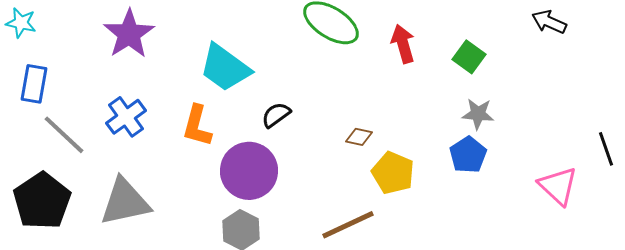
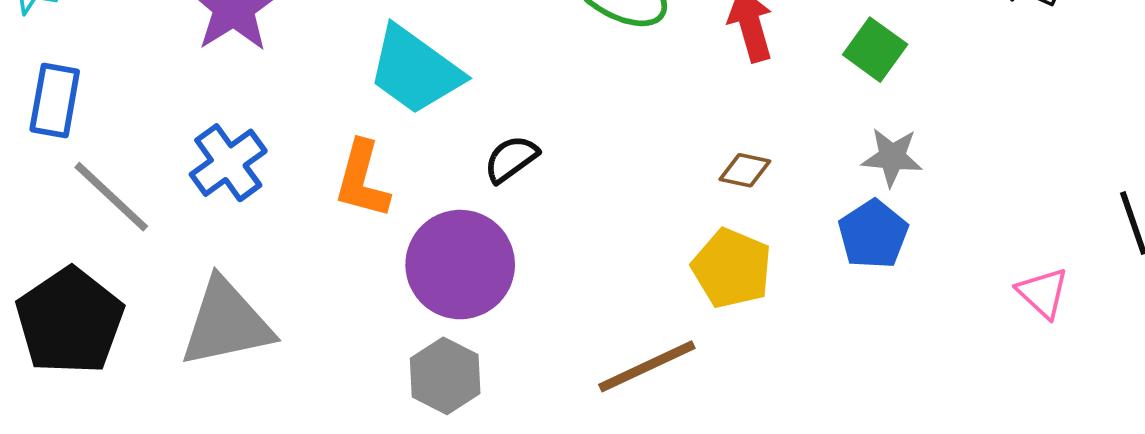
brown diamond: (359, 137) -> (745, 170), moved
pink triangle: (558, 186) -> (1043, 293), size x0.7

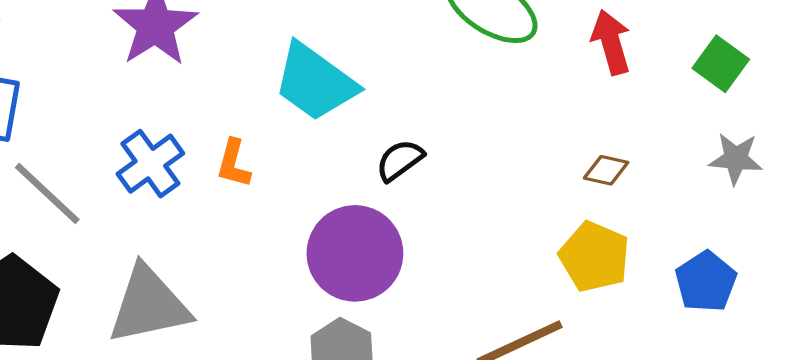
orange L-shape: (362, 180) -> (234, 164), moved, size x0.7
blue pentagon: (873, 234) -> (706, 282), moved

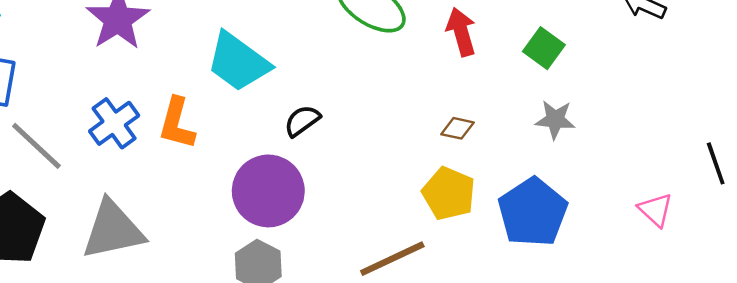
orange L-shape: (234, 164) -> (177, 123), size x1.4
blue pentagon: (706, 282) -> (533, 212), size x1.5

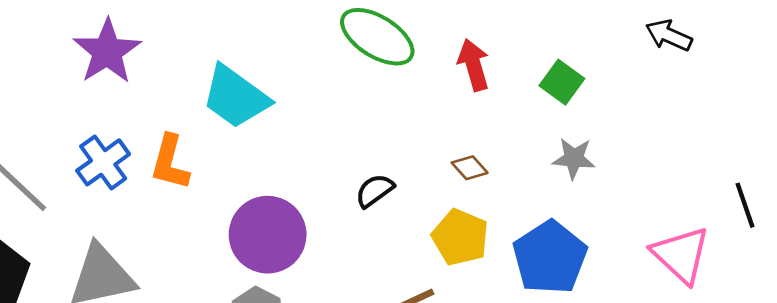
black semicircle: (302, 121) -> (375, 191), moved
brown diamond: (457, 128) -> (470, 168), turned 36
pink triangle: (655, 210) -> (681, 255), size x1.6

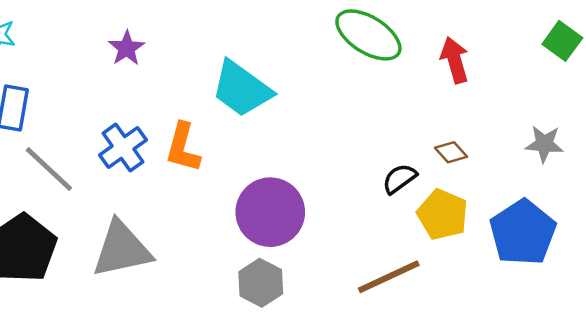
purple star: (107, 51) -> (127, 48), size x0.6
green square: (562, 82) -> (562, 41), moved
black semicircle: (375, 191) -> (400, 179), moved

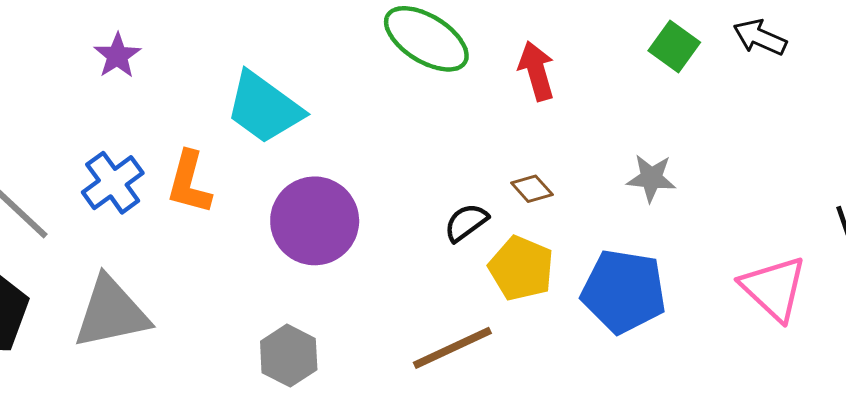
purple circle: (270, 212) -> (315, 221), moved
blue pentagon: (523, 232) -> (624, 291), turned -30

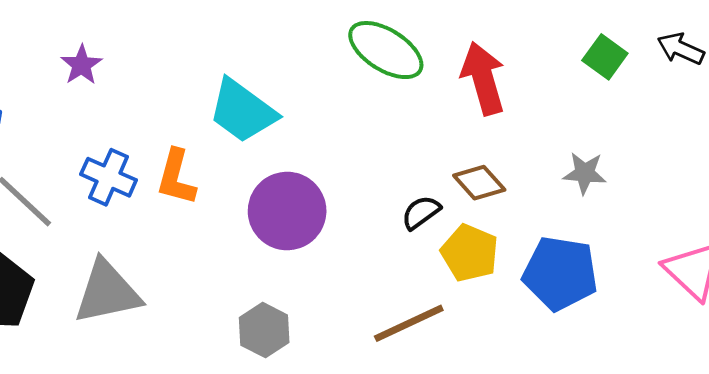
purple star: (117, 56) -> (81, 65), moved
red arrow: (537, 71) -> (483, 78), size x1.4
blue cross: (113, 183) -> (109, 177), turned -30
brown diamond: (532, 189) -> (479, 183), size x1.4

